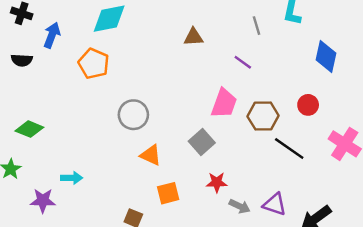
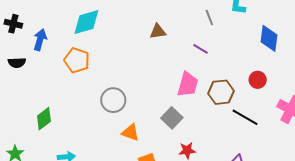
green diamond: (29, 129) -> (44, 119), moved, turned -55

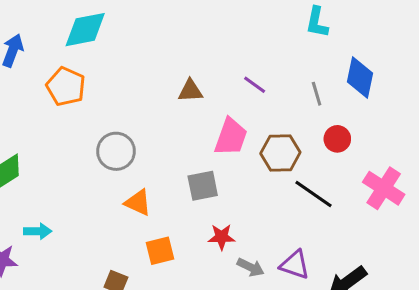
gray line: (209, 18) -> (317, 94), moved
brown triangle: (158, 31) -> (190, 91), moved
gray square: (172, 118) -> (203, 186), turned 30

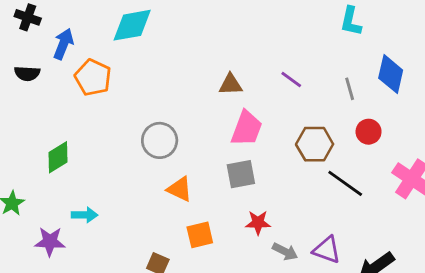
orange pentagon: (66, 86) -> (93, 77), moved
pink trapezoid: (231, 137) -> (247, 129), moved

